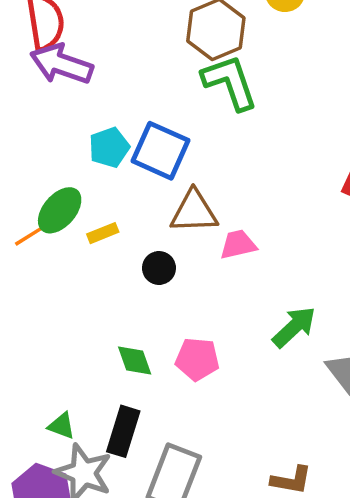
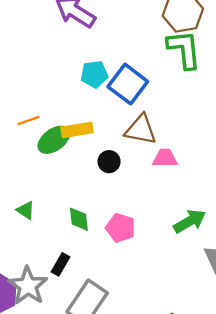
green ellipse: (60, 210) -> (54, 140), moved
yellow rectangle: (103, 233) -> (77, 130), size x1.5
green triangle: (62, 426) -> (26, 210), moved
black rectangle: (123, 431) -> (61, 264), size x0.7

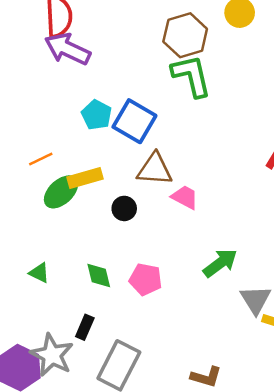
cyan pentagon: (94, 74) -> (97, 115), turned -30
orange line: (28, 120) -> (41, 159), moved
pink trapezoid: (165, 158) -> (185, 197), turned 35

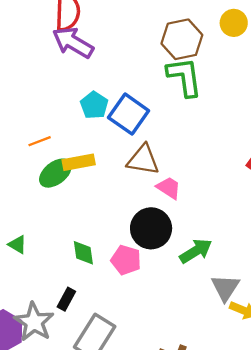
black circle: (124, 208) -> (151, 228), moved, size x1.8
green triangle: (39, 273) -> (17, 244), moved

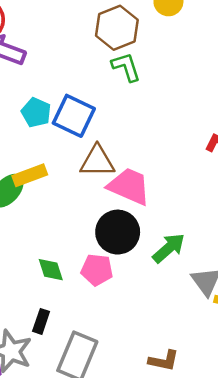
green L-shape: (184, 77) -> (126, 67), size x0.7
pink trapezoid: (169, 188) -> (129, 186), size x1.6

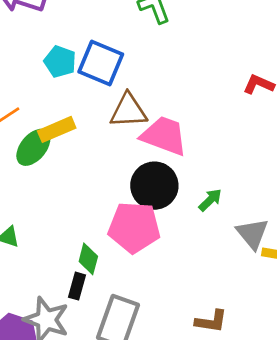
green arrow: (169, 248) -> (210, 200), size x0.7
green diamond: (51, 270) -> (88, 259), moved, turned 36
pink pentagon: (97, 270) -> (134, 227), size x1.5

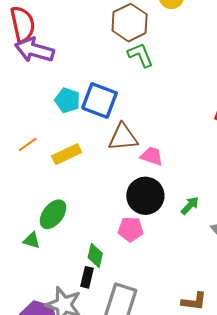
pink trapezoid: (164, 136) -> (152, 156), size x0.6
green ellipse: (33, 147) -> (53, 214), moved
pink pentagon: (134, 227) -> (131, 229), size x0.6

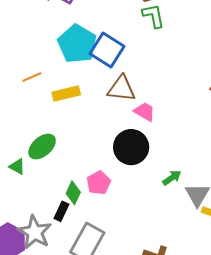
cyan pentagon: (67, 100) -> (77, 44), size x1.6
green arrow: (190, 206) -> (172, 178), moved
pink pentagon: (131, 229) -> (99, 183), moved, turned 30

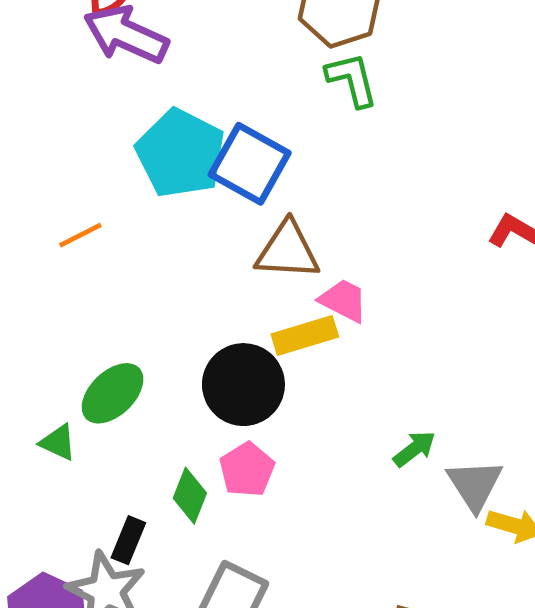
yellow rectangle: (66, 93) -> (305, 335), moved
black circle: (131, 147) -> (243, 385), moved
black rectangle: (61, 211) -> (128, 540), moved

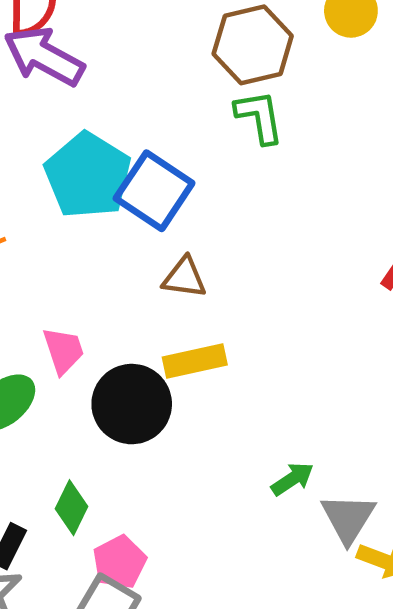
brown triangle: (288, 251) -> (184, 278), size x0.7
pink trapezoid: (343, 300) -> (63, 351), moved, turned 40
pink pentagon: (247, 470) -> (119, 562), moved

